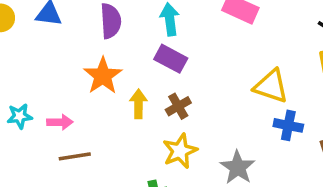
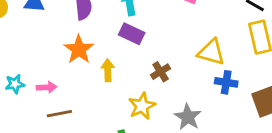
brown cross: (178, 106) -> (161, 72), moved

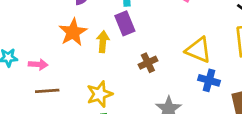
purple rectangle: (132, 34) -> (125, 23), turned 35
yellow arrow: (108, 70) -> (103, 42), moved
yellow star: (142, 106) -> (100, 94), moved

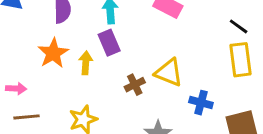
yellow triangle: (198, 50) -> (169, 73), moved

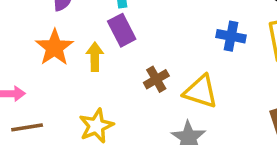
yellow triangle: (169, 73) -> (201, 92), moved
blue cross: (201, 103) -> (231, 36), moved

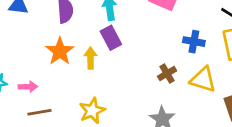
brown cross: (156, 79) -> (167, 74), moved
yellow triangle: (201, 92) -> (203, 80), moved

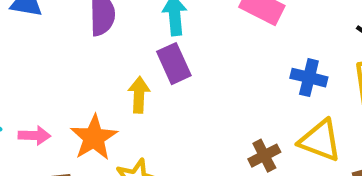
orange star: (60, 51) -> (94, 138), moved
brown cross: (167, 74) -> (264, 156), moved

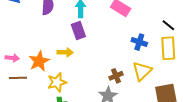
yellow arrow: (139, 95) -> (65, 52), moved, turned 84
yellow triangle: (320, 140) -> (142, 71), turned 50

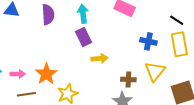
yellow arrow: (65, 52) -> (100, 58), moved
brown cross: (116, 76) -> (128, 80), turned 32

